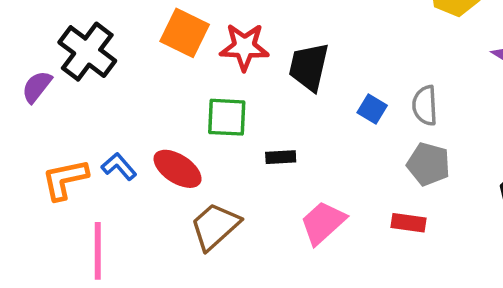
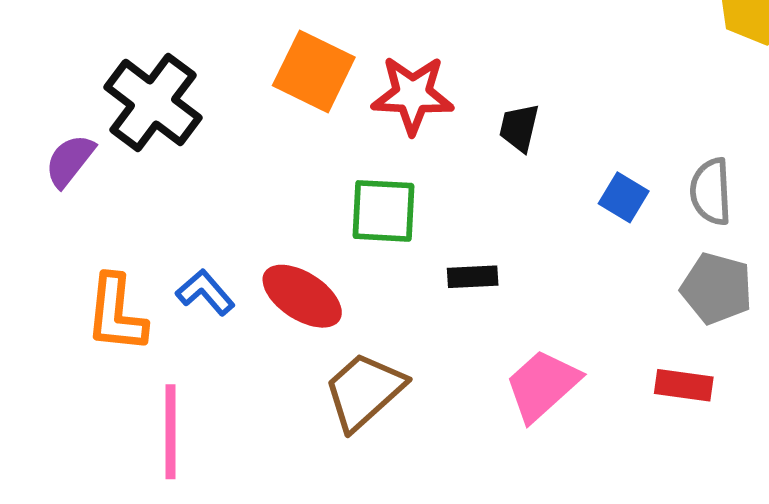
black trapezoid: (309, 67) -> (519, 128), size x0.6
orange L-shape: (65, 179) -> (116, 314), turned -72

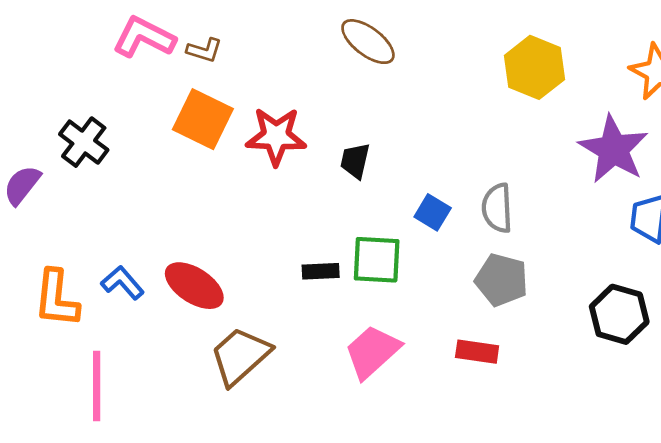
black cross: (153, 102) -> (84, 142), size x0.7
green square: (384, 211) -> (377, 260), moved

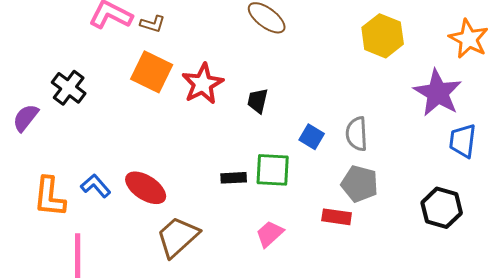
red star: (276, 136) -> (203, 84), turned -30
pink trapezoid: (372, 352) -> (270, 234), size x0.7
red rectangle: (477, 352) -> (337, 217), moved

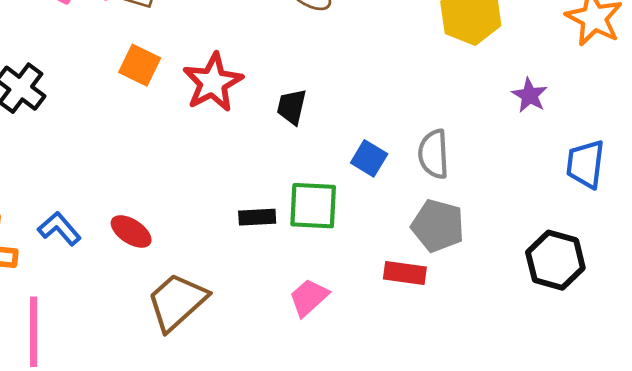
orange square: (152, 72) -> (140, 65), size x0.7
purple star: (438, 93) -> (530, 95), moved, size x0.5
red ellipse: (146, 188) -> (131, 231), size x0.7

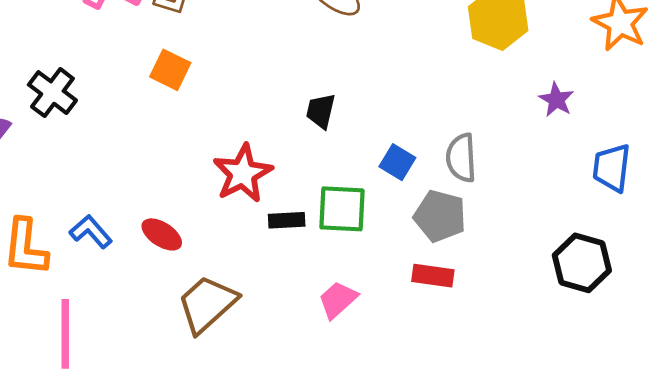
red star: (213, 82) -> (243, 173), moved
gray pentagon: (438, 226) -> (440, 216), moved

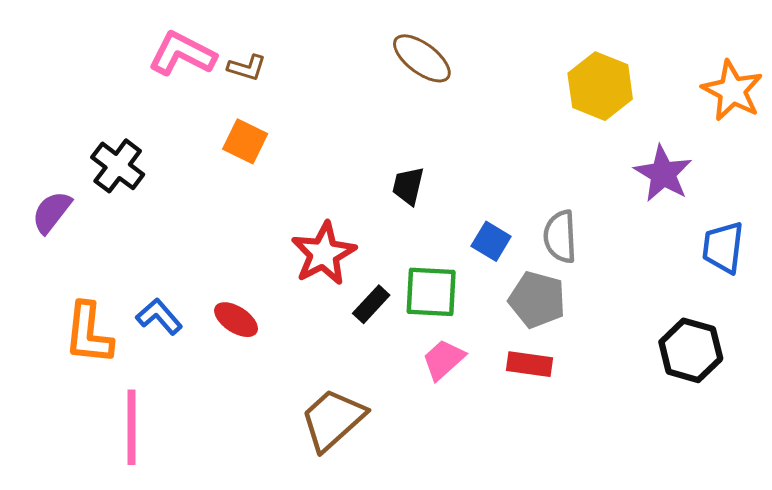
purple star: (556, 100) -> (663, 174), size x1.5
black rectangle: (287, 220) -> (371, 304), turned -44
pink trapezoid: (338, 300) -> (443, 360), moved
brown trapezoid: (207, 304) -> (333, 419), moved

